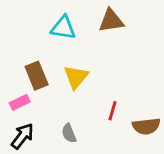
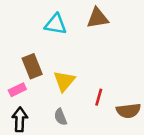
yellow triangle: (76, 77) -> (64, 81), moved
black arrow: (22, 136) -> (20, 119), turned -35

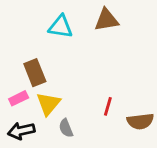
yellow triangle: (64, 81) -> (48, 104), moved
black arrow: (20, 119) -> (21, 131), turned -105

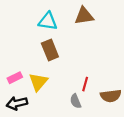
brown rectangle: (35, 73) -> (50, 50), moved
gray semicircle: (66, 128) -> (76, 101), moved

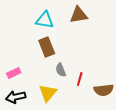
yellow triangle: (38, 82) -> (48, 93), moved
gray semicircle: (76, 101) -> (61, 70), moved

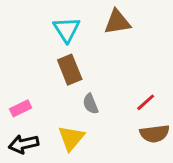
cyan triangle: (45, 20) -> (67, 29), turned 48
red line: (80, 79) -> (146, 102), moved, turned 32

